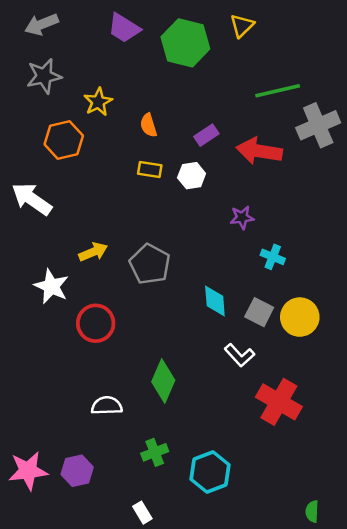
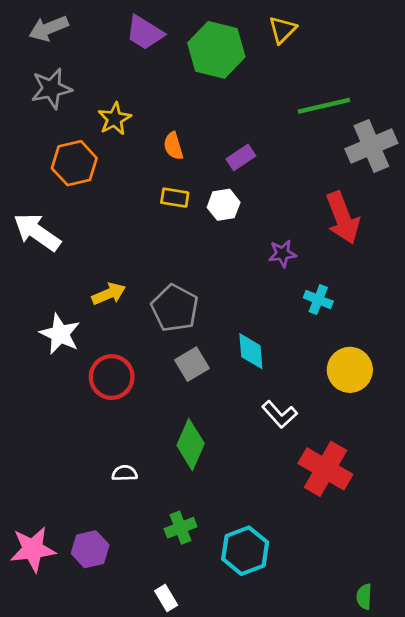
red arrow: (259, 151) -> (343, 218), moved, turned -120
gray square: (259, 312) -> (192, 364), moved, turned 32
white semicircle: (107, 406) -> (125, 473), size x0.7

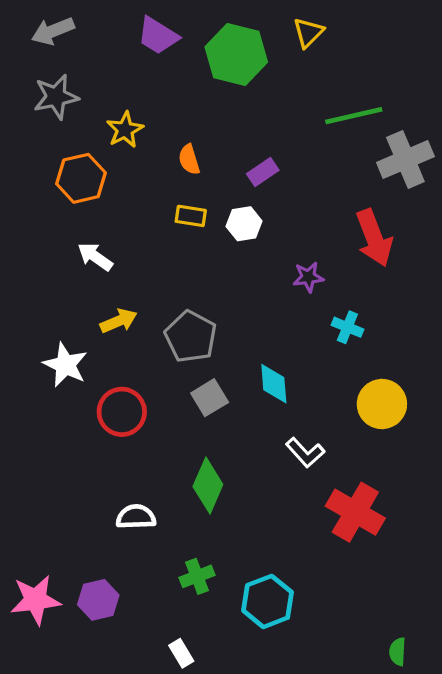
white arrow: (37, 232) -> (95, 257), moved, size x0.7
white semicircle: (125, 473) -> (136, 517), size x1.4

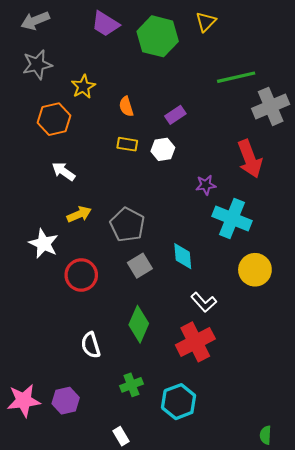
cyan cross: (347, 327) -> (232, 218), size x1.8
red cross: (355, 512) -> (195, 342), moved, turned 33
white semicircle: (136, 517) -> (91, 345), turned -105

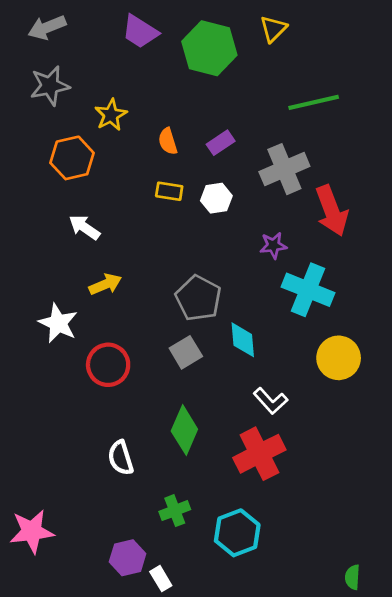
gray cross: (271, 106) -> (284, 169), moved
purple rectangle: (175, 115) -> (221, 143), moved
gray pentagon: (127, 225) -> (198, 298), moved
purple hexagon: (66, 401) -> (128, 558), moved

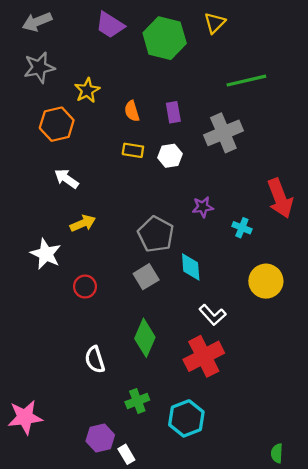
purple rectangle: (221, 143) -> (173, 112), turned -66
red arrow: (332, 211) -> (280, 198), moved
purple star: (273, 245) -> (203, 207), moved
cyan cross: (308, 290) -> (242, 228), size x0.5
red circle: (108, 365) -> (85, 287), size x0.7

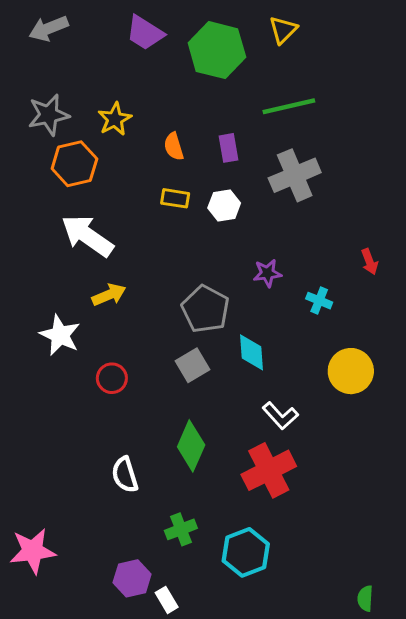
gray star: (39, 67) -> (49, 115), moved
green line: (246, 81) -> (289, 106), moved
white arrow: (66, 179) -> (87, 236), size x1.6
red arrow: (280, 198) -> (370, 262), size x0.5

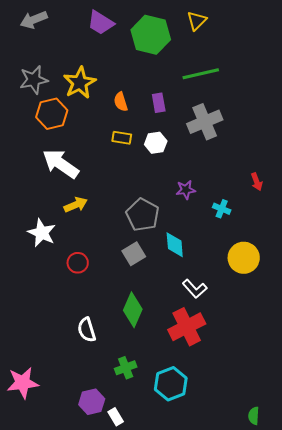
yellow star: (115, 119) -> (80, 83), size x1.4

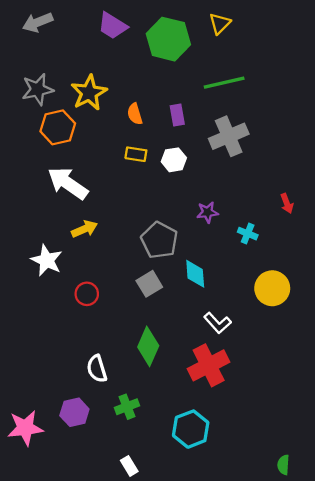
green cross: (126, 368) -> (127, 407), moved
purple hexagon: (92, 402) -> (74, 412), moved

